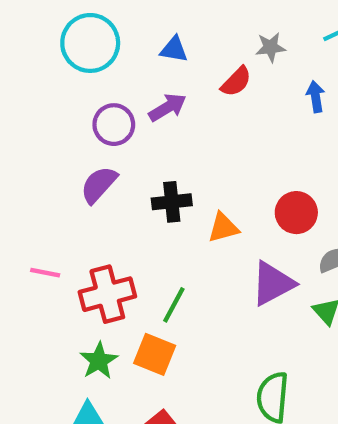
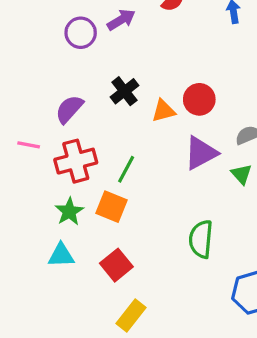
purple semicircle: (99, 185) -> (69, 109), moved
black cross: (172, 202) -> (125, 91), turned -32
red circle: (296, 213) -> (199, 99), moved

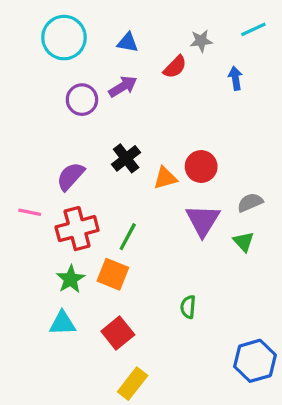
purple triangle: (201, 153) -> (203, 220), turned -30
green semicircle: (201, 239) -> (188, 307), moved, size x0.6

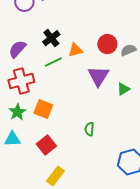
red circle: (201, 167) -> (107, 44), moved
gray semicircle: (250, 202) -> (128, 50), moved
green line: (128, 237) -> (53, 62), moved, turned 36
green triangle: (244, 242) -> (123, 89), turned 40

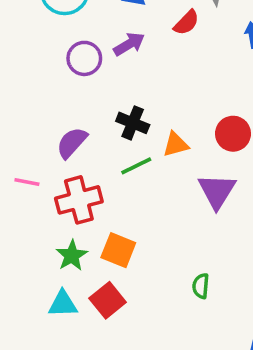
black cross: (51, 38) -> (133, 123), turned -30
red square: (46, 145) -> (108, 300), moved

